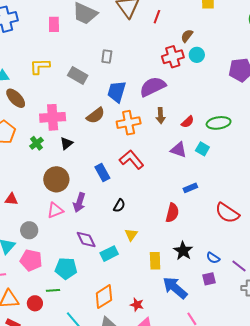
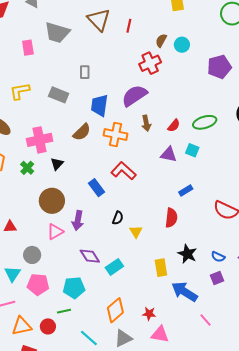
cyan circle: (197, 55) -> (182, 45), moved
orange cross: (129, 123) -> (116, 135), turned 30
yellow triangle: (131, 235) -> (136, 232), moved

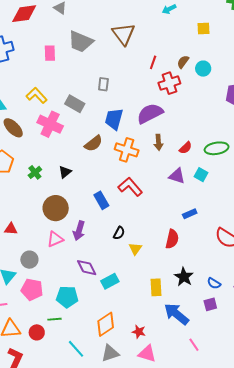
red line: (129, 26) -> (153, 62), moved
yellow L-shape: (20, 91) -> (37, 95), turned 50
pink cross: (40, 140) -> (50, 124), moved, turned 30

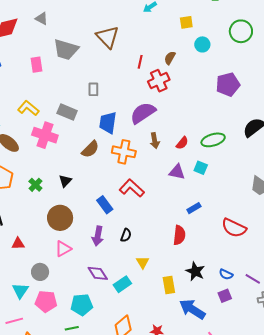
cyan circle: (203, 69) -> (202, 44), moved
purple arrow: (79, 231) -> (98, 236), moved
yellow triangle: (135, 249) -> (143, 262), moved

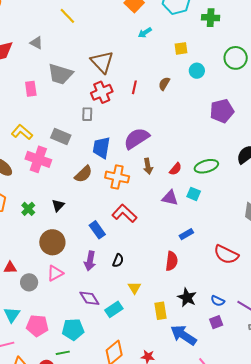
red cross: (159, 81) -> (102, 92), moved
gray circle: (40, 272) -> (29, 282), moved

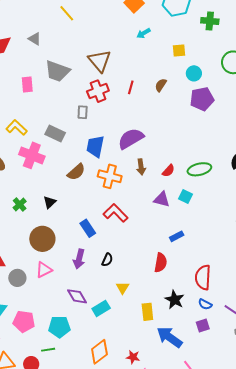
purple pentagon: (222, 111) -> (202, 99), moved
red semicircle: (226, 254) -> (203, 277), moved, turned 65

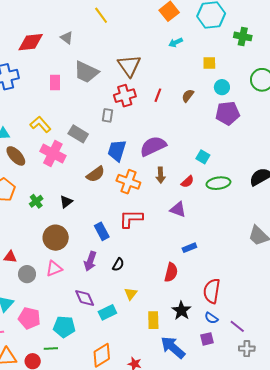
cyan square: (186, 196) -> (203, 157), moved
red L-shape: (116, 213) -> (131, 219), turned -50

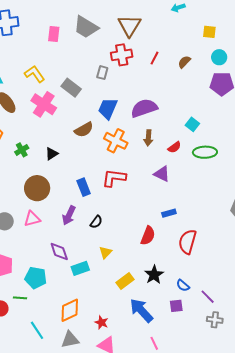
red semicircle: (212, 291) -> (187, 242), moved
yellow rectangle: (153, 320) -> (125, 281), turned 48

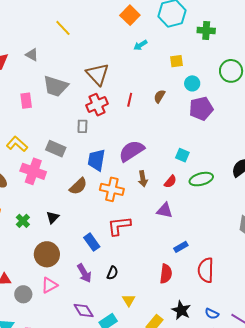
purple arrow: (69, 215) -> (84, 273), turned -42

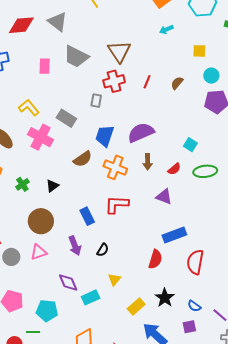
gray triangle: (32, 55) -> (58, 22), size x1.5
blue rectangle: (181, 247) -> (174, 235), size x1.6

